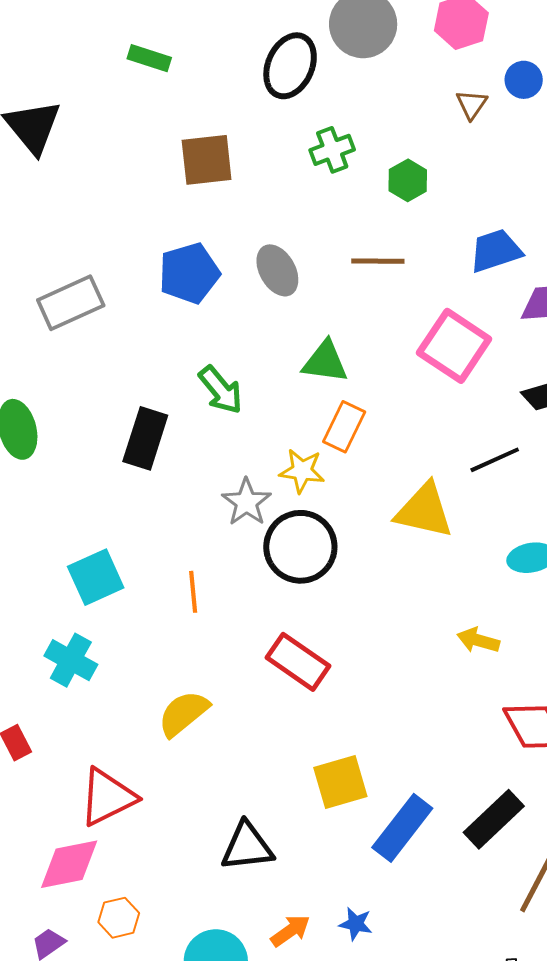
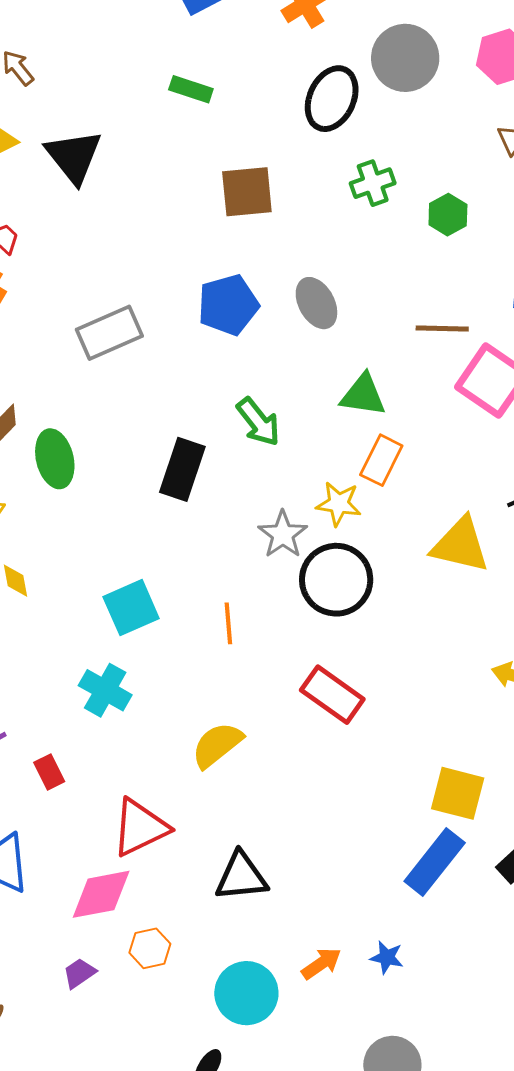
brown line: (378, 261) -> (442, 329), moved
yellow square: (340, 782) -> (458, 793), moved, turned 30
black triangle: (247, 847) -> (241, 877), moved

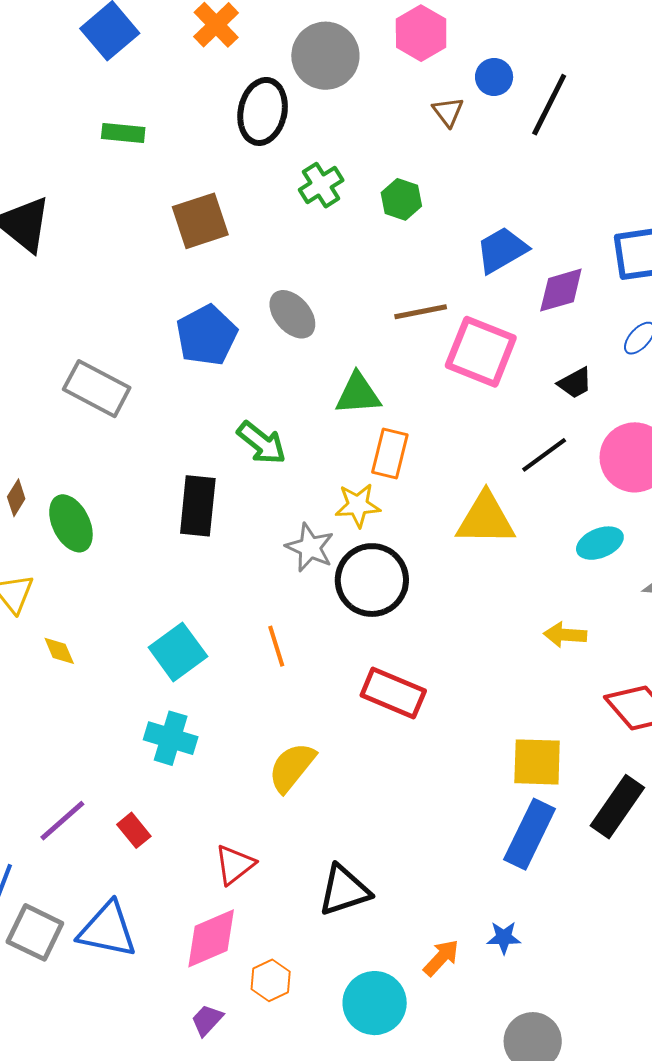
gray rectangle: (109, 333) -> (97, 389), turned 64
red triangle: (140, 828) -> (235, 865), size x0.7

